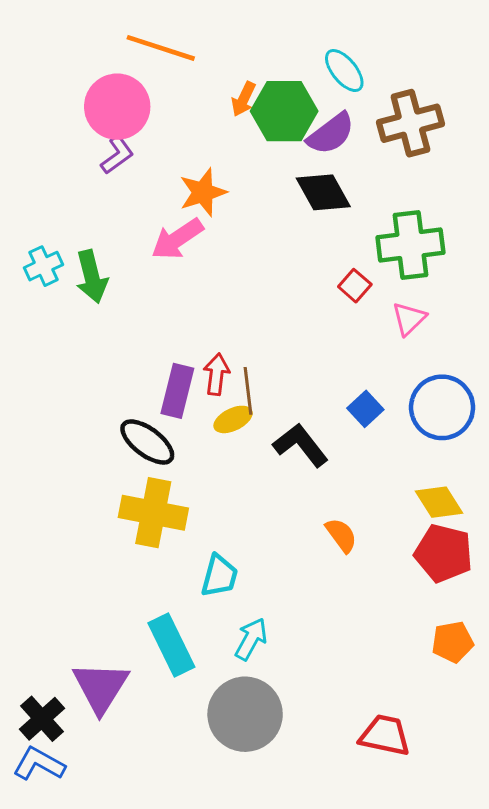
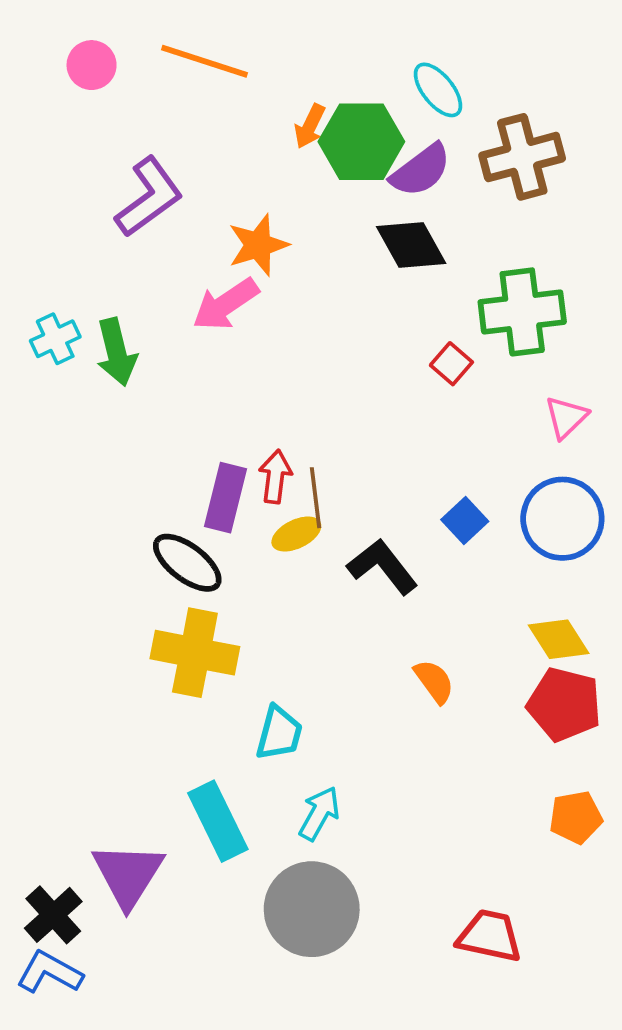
pink circle: (117, 107) -> (92, 65), moved, size x0.6
purple L-shape: (117, 155) -> (149, 197), size x1.6
pink triangle: (409, 319) -> (566, 417), moved

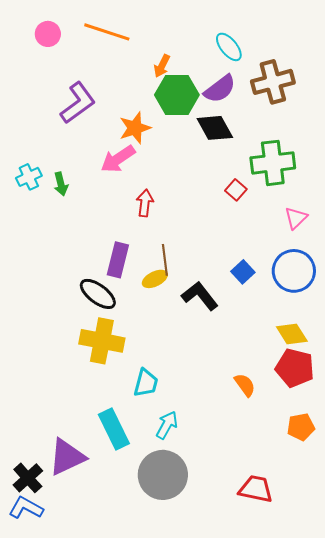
green hexagon: (361, 142) -> (177, 95), moved
green arrow: (116, 352) -> (61, 184), size x0.7
red arrow: (275, 477) -> (145, 203), moved
orange semicircle: (434, 681) -> (245, 385), moved
purple triangle: (128, 875) -> (67, 457), turned 33

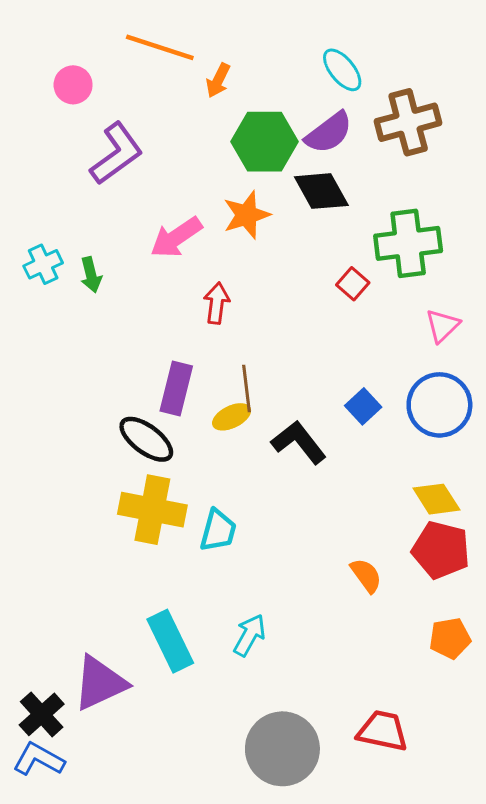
pink circle: (48, 34) -> (73, 85), moved
orange arrow: (162, 66) -> (218, 80), moved
orange star: (135, 128) -> (247, 215), moved
cyan trapezoid: (146, 383) -> (218, 531), moved
gray circle: (163, 475) -> (282, 749), moved

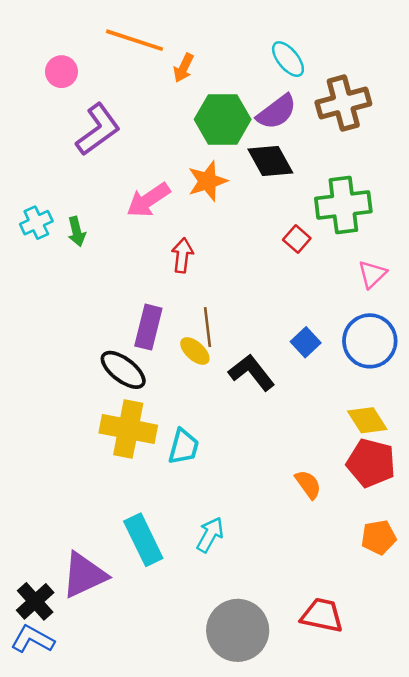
yellow ellipse: (232, 417) -> (195, 351), turned 68

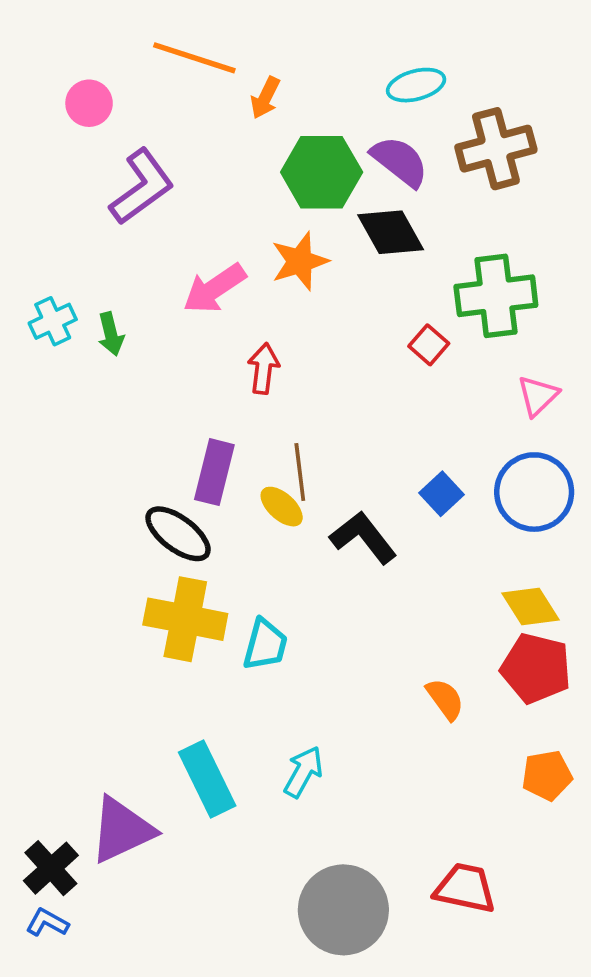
cyan ellipse: (288, 59) -> (416, 85), turned -66
purple semicircle: (277, 112) -> (400, 161), turned -105
blue L-shape: (33, 639) -> (47, 923), size x0.7

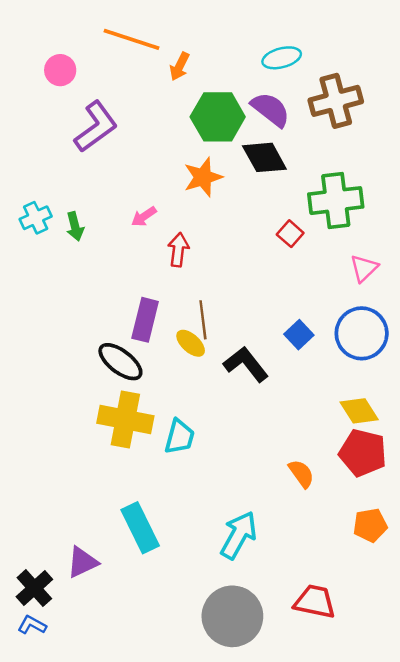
pink arrow: (214, 289) -> (144, 217), moved, size x0.6
cyan arrow: (303, 772) -> (239, 535), moved, size x1.4
purple triangle: (122, 830) -> (82, 562), size x0.7

